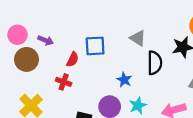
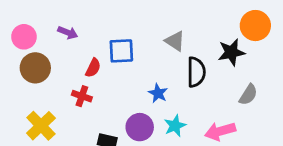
purple arrow: (46, 40) -> (68, 33), moved

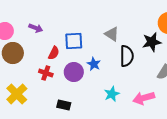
blue star: (158, 93) -> (94, 64), moved
purple circle: (140, 127) -> (74, 72), moved

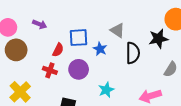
blue star: (94, 64) -> (100, 49), moved
cyan star: (112, 94) -> (106, 90), moved

